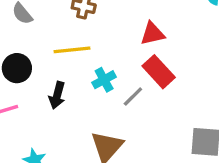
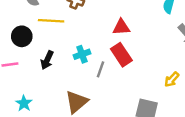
yellow line: (72, 50) -> (51, 21), moved
gray line: (133, 97) -> (100, 69), turned -35

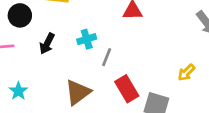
red rectangle: (121, 55) -> (127, 89), moved

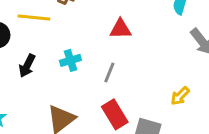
gray line: (107, 57) -> (109, 72), moved

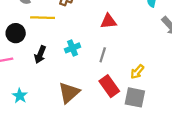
yellow arrow: (180, 96) -> (137, 72), moved

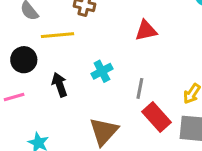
black arrow: (40, 54) -> (60, 85), turned 144
gray line: (103, 55) -> (140, 88), moved

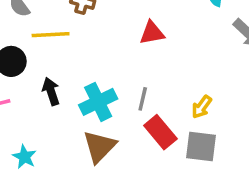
cyan cross: (102, 71) -> (98, 102), moved, size x1.5

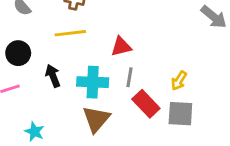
red triangle: (152, 33) -> (121, 47), moved
yellow line: (51, 35) -> (70, 33), moved
cyan cross: (98, 102) -> (93, 82), turned 32

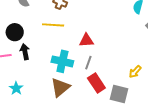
black arrow: (53, 76) -> (25, 52), moved
yellow arrow: (179, 81) -> (135, 72), moved

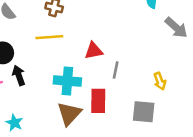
gray line: (88, 63) -> (116, 70), moved
yellow arrow: (135, 72) -> (160, 81), turned -56
red rectangle: (96, 83) -> (98, 101), moved, turned 42

